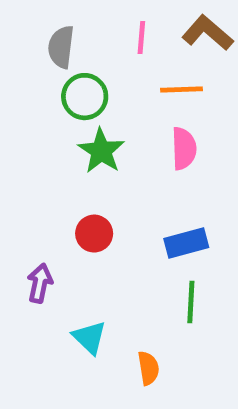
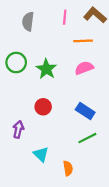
green circle: (85, 97) -> (16, 63), moved
pink semicircle: (184, 149) -> (84, 68), turned -108
blue rectangle: (186, 243) -> (85, 111), turned 48
green line: (191, 302) -> (87, 138), turned 60

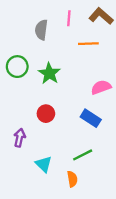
gray semicircle: (28, 21) -> (41, 30), moved
pink semicircle: (84, 68) -> (101, 87), moved
green line: (87, 138) -> (83, 155), moved

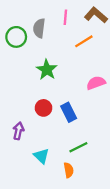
orange line: (88, 44) -> (84, 41), turned -30
green circle: (17, 67) -> (16, 37), moved
blue rectangle: (91, 118) -> (69, 112), moved, turned 30

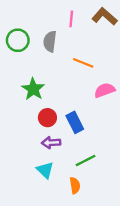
gray semicircle: (39, 28) -> (50, 41), moved
orange line: (84, 41) -> (83, 63), moved, turned 54
green star: (47, 70) -> (33, 89), moved
purple arrow: (18, 131) -> (51, 143), moved, turned -105

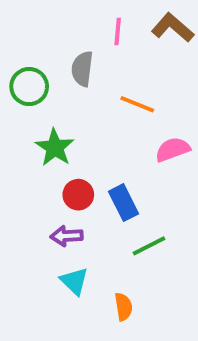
green circle: (18, 40) -> (29, 87), moved
purple arrow: (51, 143) -> (66, 236), moved
green line: (86, 160) -> (149, 246), moved

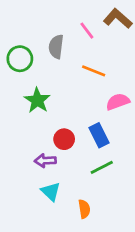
pink line: (118, 31) -> (87, 31), moved, turned -42
red circle: (78, 195) -> (64, 139), moved
blue rectangle: (124, 203) -> (99, 135), moved

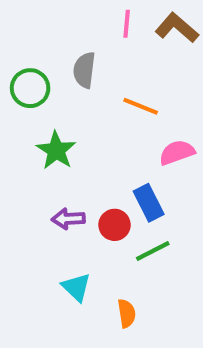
pink line: (87, 31) -> (127, 24), moved, turned 42
red circle: (64, 139) -> (115, 225), moved
purple arrow: (45, 161) -> (68, 219), moved

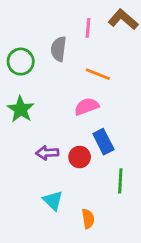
pink line: (127, 24) -> (88, 28), moved
green star: (56, 150) -> (21, 109), moved
pink semicircle: (177, 152) -> (87, 106), moved
green line: (153, 251) -> (120, 181), moved, turned -60

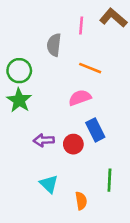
green circle: (21, 62) -> (19, 71), moved
green line: (120, 181) -> (109, 180), moved

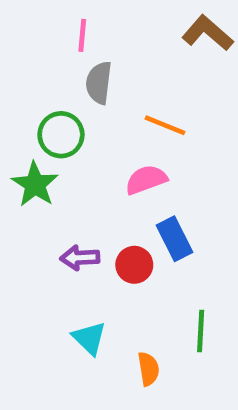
pink line: (81, 26) -> (82, 35), moved
green circle: (19, 71) -> (61, 135), moved

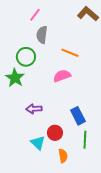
pink line: (82, 35) -> (35, 15), turned 32
blue rectangle: (175, 239) -> (78, 116), moved
red circle: (134, 265) -> (55, 133), moved

